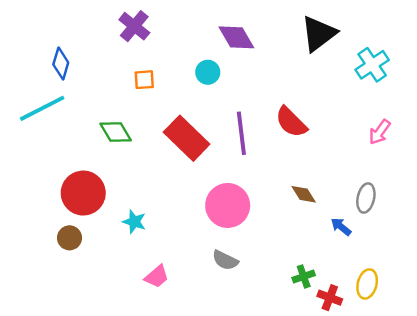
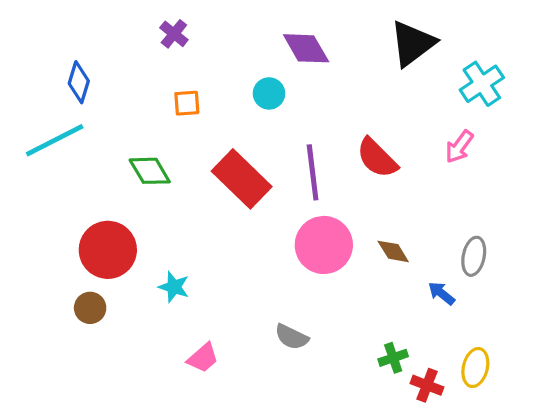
purple cross: (134, 26) -> (174, 34), size x0.7
pink arrow: (380, 132) -> (459, 147), moved
pink circle: (228, 205) -> (324, 245), moved

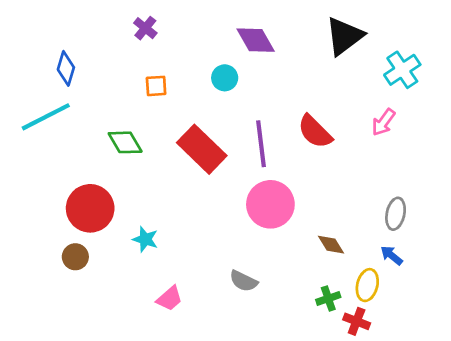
brown diamond: (393, 251) -> (331, 245), moved
blue arrow: (442, 293) -> (392, 255), moved
yellow ellipse: (475, 368) -> (367, 285), moved

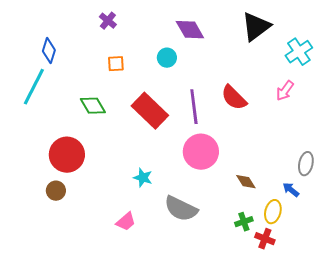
cyan line: (46, 117) -> (34, 87), turned -36
gray ellipse: (396, 214) -> (306, 164), moved
cyan star: (145, 239) -> (143, 178), moved
gray semicircle: (244, 281) -> (181, 209), size x1.6

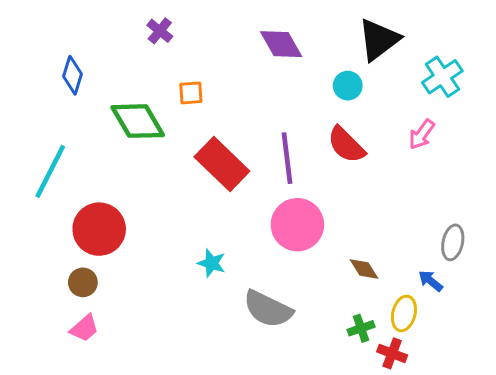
cyan circle: (167, 58) -> (348, 86), moved
orange square: (116, 64) -> (191, 93), moved
cyan line: (34, 87) -> (50, 171), moved
green diamond: (93, 106) -> (138, 121), moved, size x1.4
pink trapezoid: (126, 222) -> (84, 328), moved

